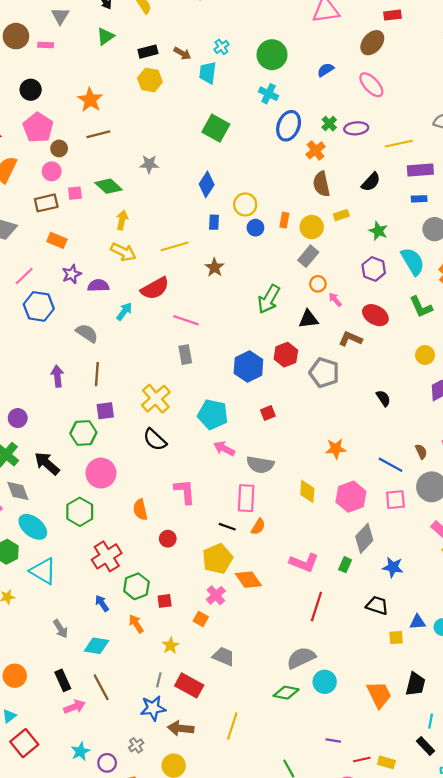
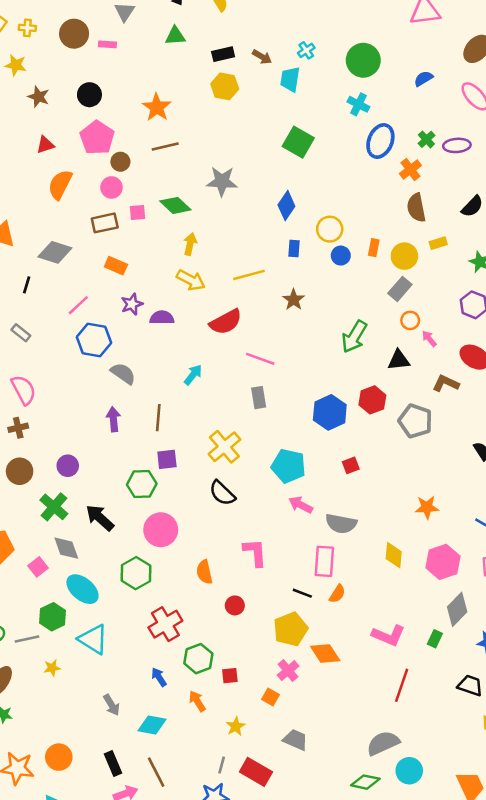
green triangle: (105, 36) -> (175, 36), turned 30
gray star: (149, 164) -> (222, 181), size x1.4
cyan arrow: (124, 311) -> (193, 375), moved
gray semicircle: (87, 333) -> (123, 373), moved

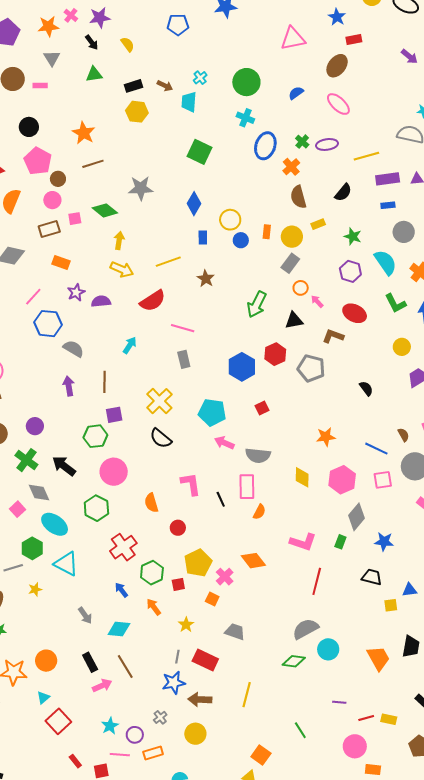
black line: (302, 593) -> (221, 499), moved, turned 49
yellow pentagon: (291, 629) -> (198, 563), moved

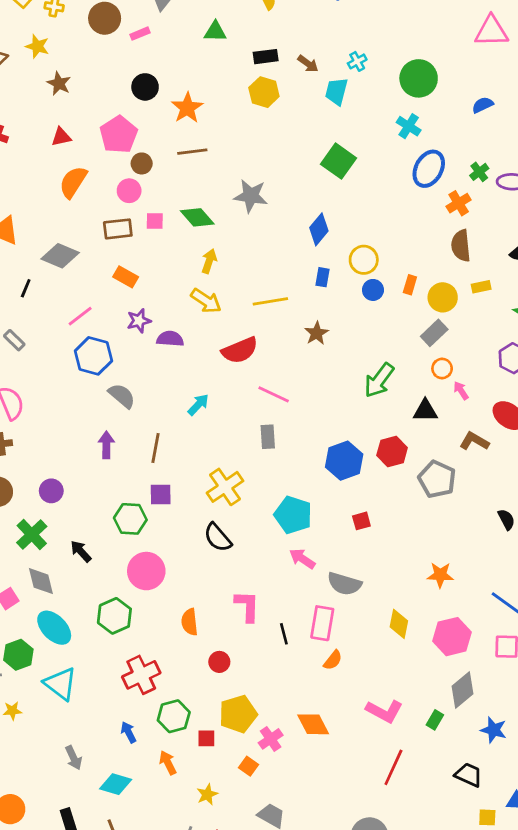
pink rectangle: (40, 86) -> (140, 34), turned -32
black circle: (29, 127) -> (145, 87), moved
black arrow: (64, 466) -> (81, 551), size x0.7

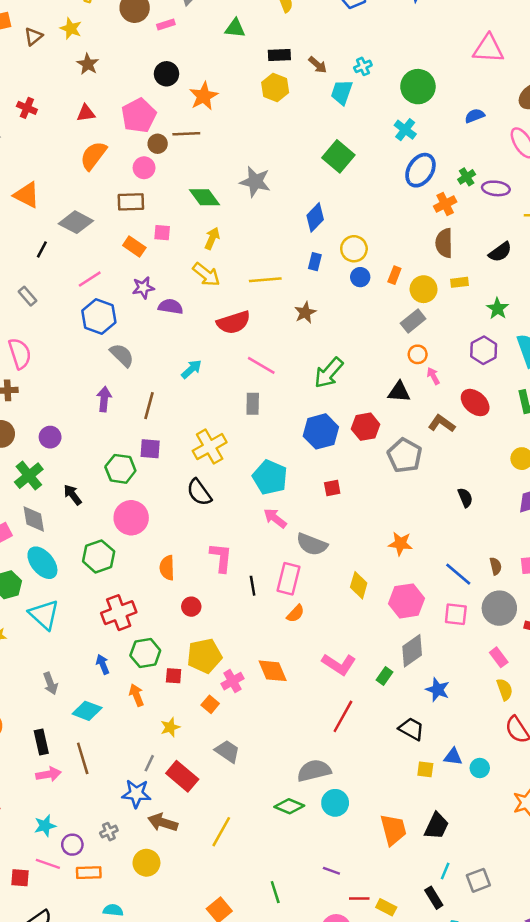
brown line: (192, 152) -> (186, 134), moved
pink square: (155, 221) -> (162, 233), moved
green arrow: (379, 380) -> (329, 373), moved

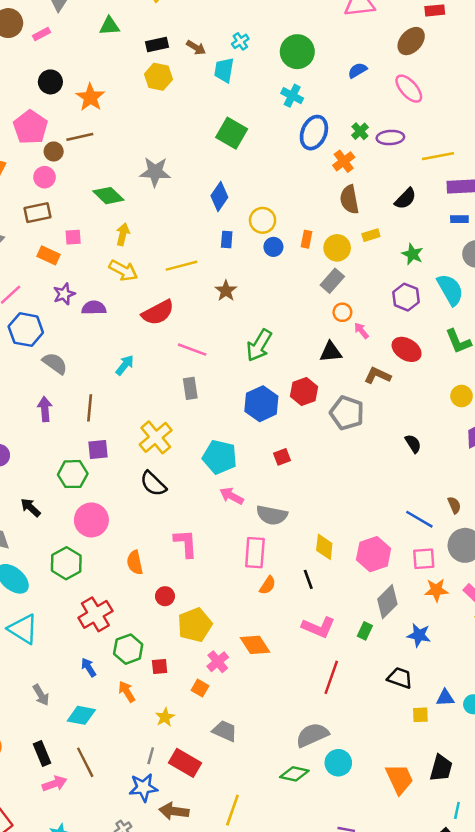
orange star: (400, 544) -> (436, 590), moved
black line: (253, 586) -> (308, 579), moved
yellow pentagon: (204, 656) -> (195, 625), moved

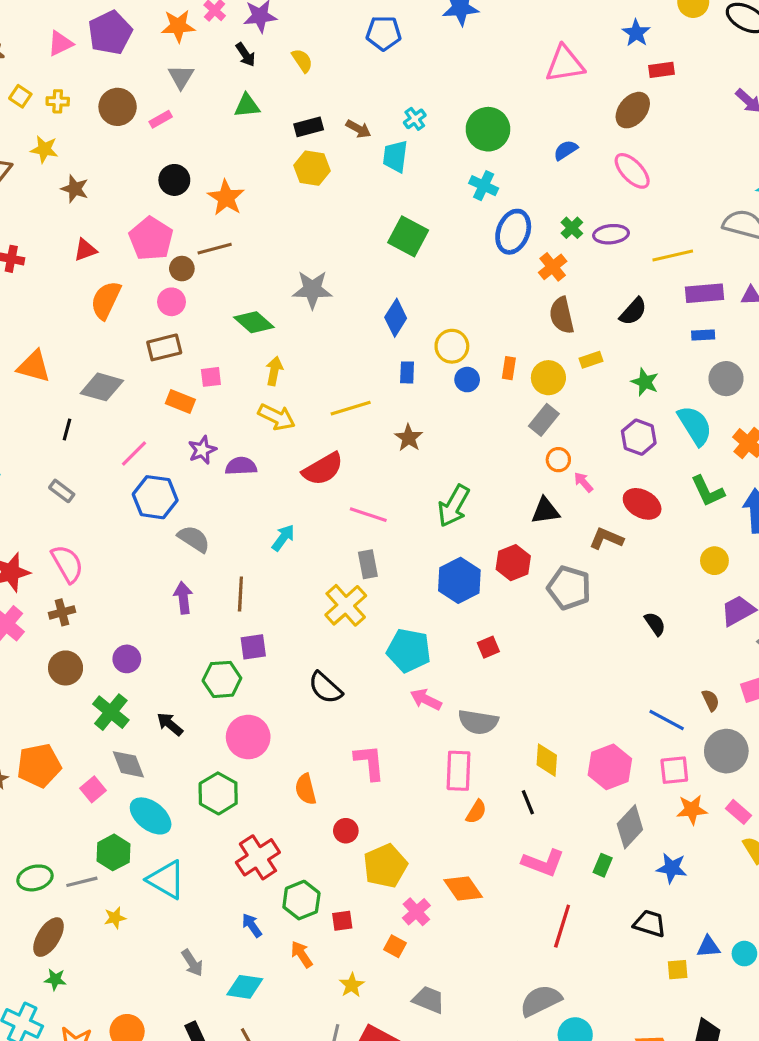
yellow cross: (156, 437) -> (346, 605), moved

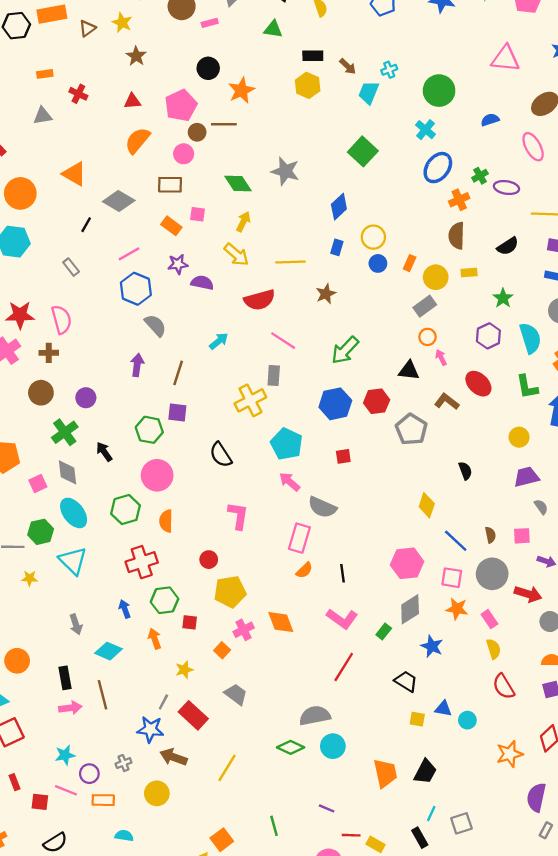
yellow diamond: (547, 760) -> (427, 505), moved
orange semicircle: (306, 789) -> (166, 521), moved

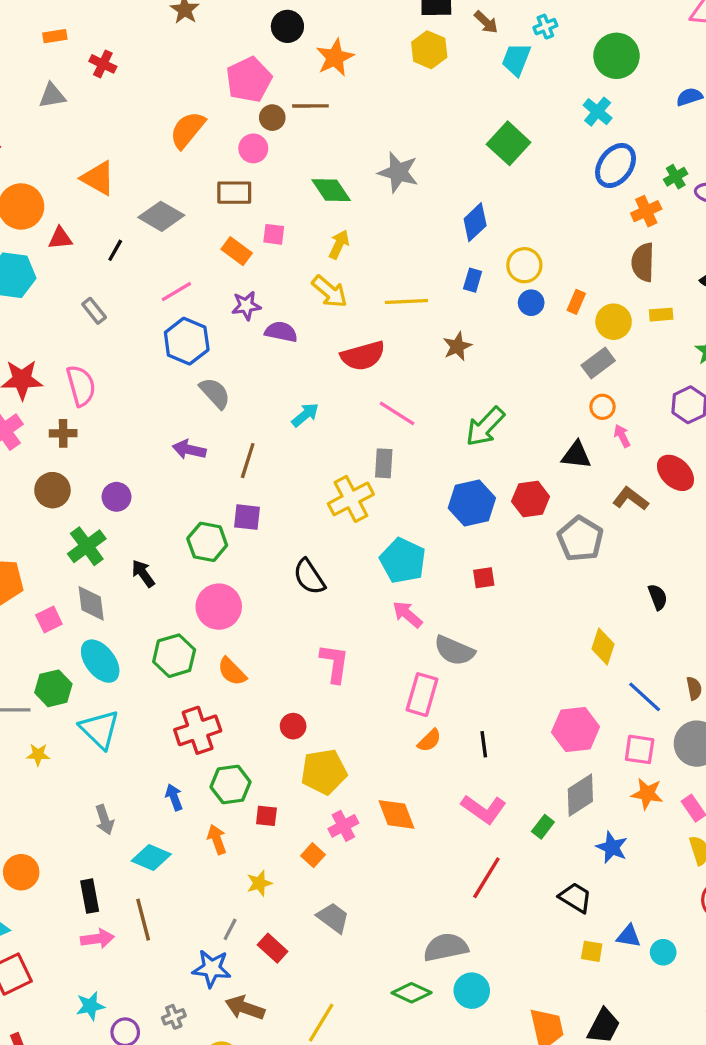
red triangle: (132, 101) -> (60, 238), moved
purple arrow: (137, 365) -> (189, 450), turned -85
orange semicircle: (166, 521) -> (232, 672), turned -45
red rectangle: (193, 715) -> (273, 948), size x0.7

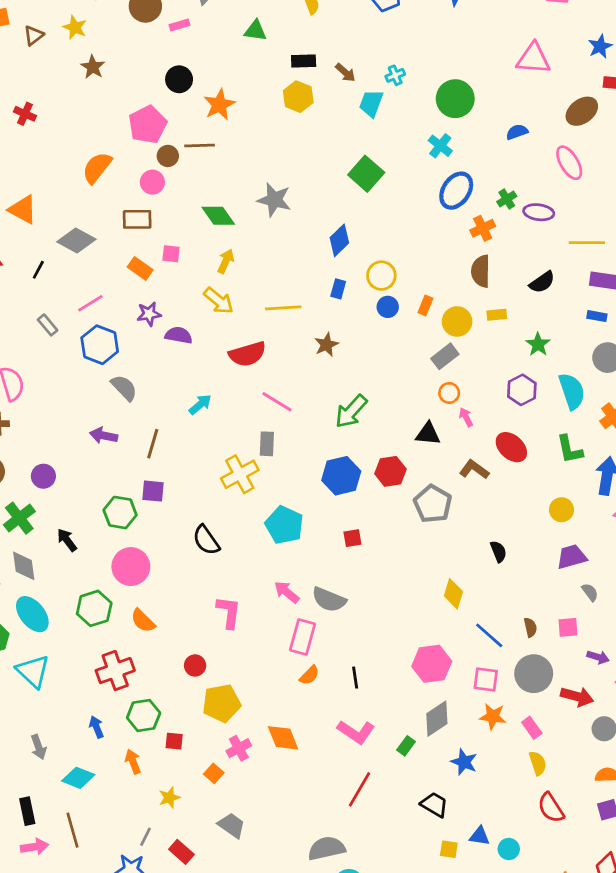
gray rectangle: (94, 311) -> (48, 325), moved
pink arrow: (407, 614) -> (287, 592), moved

